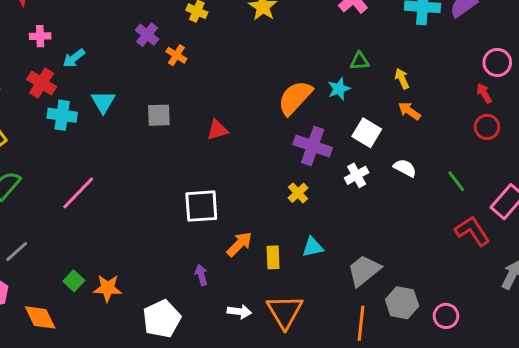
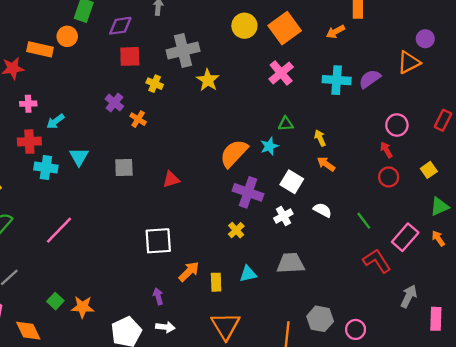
red cross: (42, 83) -> (29, 142), turned -35
gray trapezoid: (364, 271) -> (291, 263), moved, turned 36
white arrow: (239, 312) -> (165, 327), moved

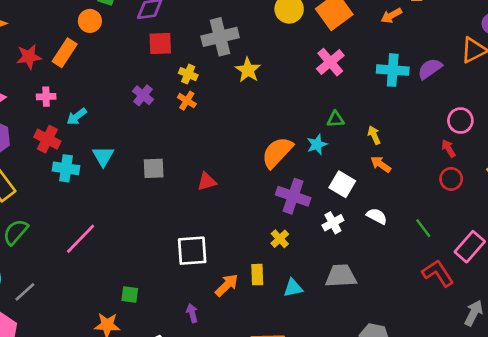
orange rectangle: (40, 49) -> (65, 53), moved, turned -70
orange cross: (138, 119) -> (187, 101), moved
red cross: (29, 142) -> (47, 139), turned 30
yellow rectangle: (216, 282) -> (257, 275), moved
green square: (55, 301) -> (130, 294), moved, turned -35

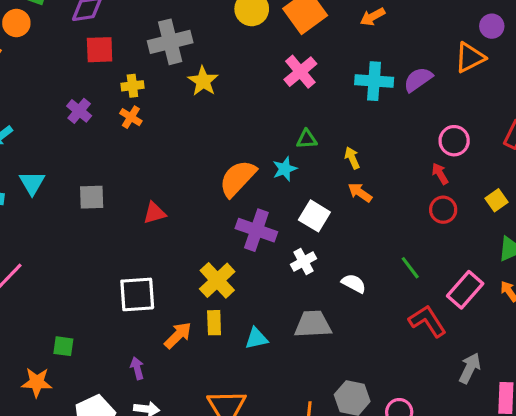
yellow cross: (188, 74) -> (132, 86), turned -30
white semicircle: (377, 216) -> (354, 283), moved
yellow cross: (280, 239) -> (217, 280), moved, size x1.6

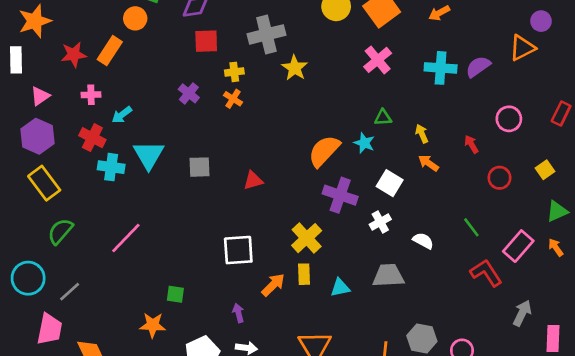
cyan star: (285, 169) -> (364, 143), turned -30
red arrow: (440, 174) -> (471, 144), moved
cyan triangle: (32, 183) -> (149, 155), size x1.4

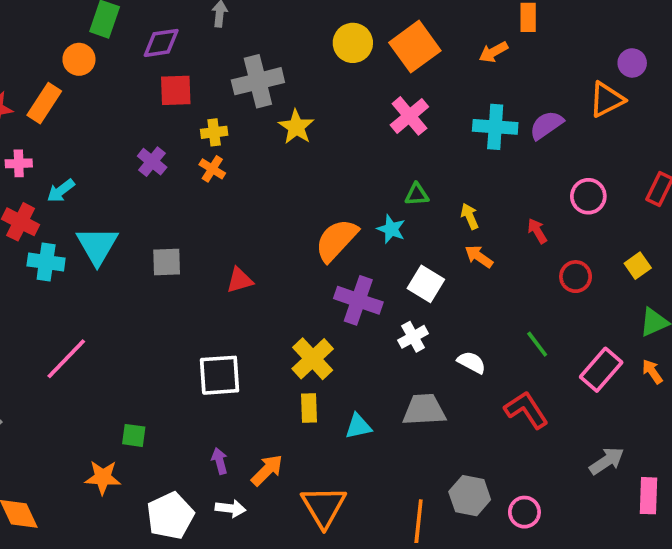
red L-shape: (486, 273) -> (526, 410), moved
orange arrow: (273, 285) -> (267, 470), moved
gray arrow: (522, 313) -> (607, 461), turned 30

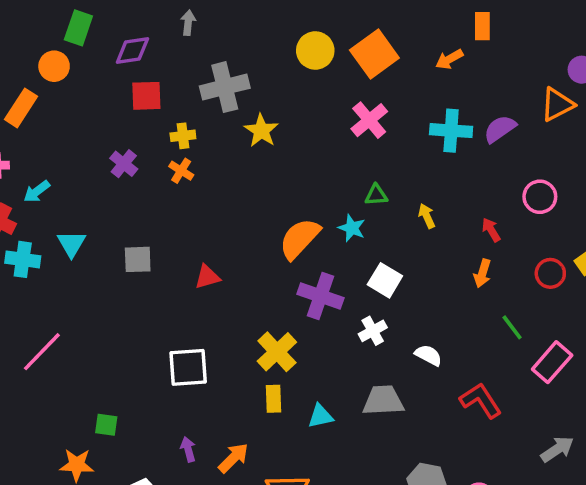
cyan triangle: (97, 246) -> (71, 244), size x0.7
orange arrow: (479, 256) -> (482, 273), moved, turned -108
red circle: (576, 277) -> (550, 273), moved
green line: (537, 344) -> (512, 327), moved

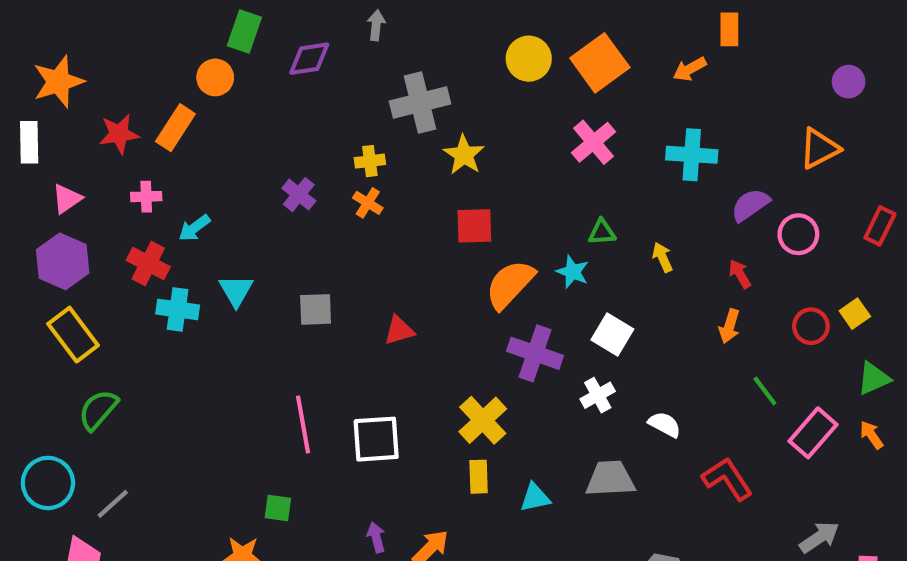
red square: (146, 96) -> (474, 226), moved
orange triangle: (557, 104) -> (819, 149), moved
purple semicircle: (500, 129) -> (750, 205), moved
pink line: (42, 352) -> (303, 424), moved, turned -54

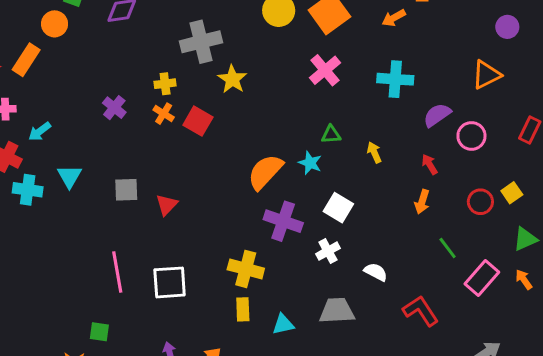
red square: (474, 226) -> (198, 121), moved, turned 32
red triangle: (399, 330) -> (167, 205), moved, turned -30
yellow cross: (483, 420) -> (246, 269), turned -32

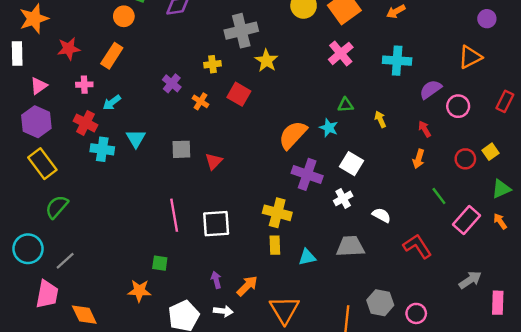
orange rectangle: (26, 60) -> (112, 56), moved
orange cross: (164, 114) -> (201, 101), moved

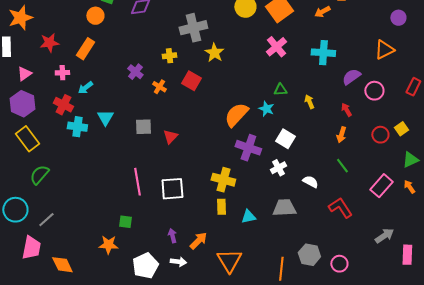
green line: (439, 196) -> (342, 166), moved

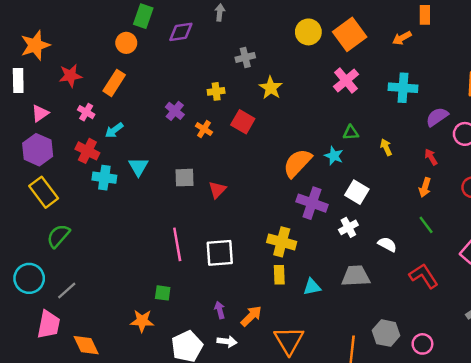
gray cross: (193, 28) -> (245, 57), size x0.6
pink cross: (62, 73) -> (86, 112), turned 32

